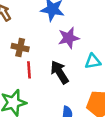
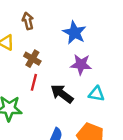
black arrow: (59, 72) -> (62, 94), turned -40

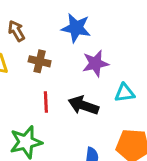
brown cross: (32, 59) -> (40, 61), moved

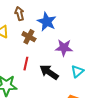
blue star: (76, 28) -> (47, 22), moved
cyan triangle: (125, 93) -> (77, 71), turned -48

